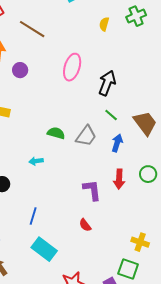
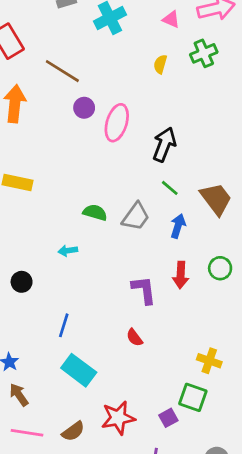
purple circle: (20, 70) -> (84, 108), moved

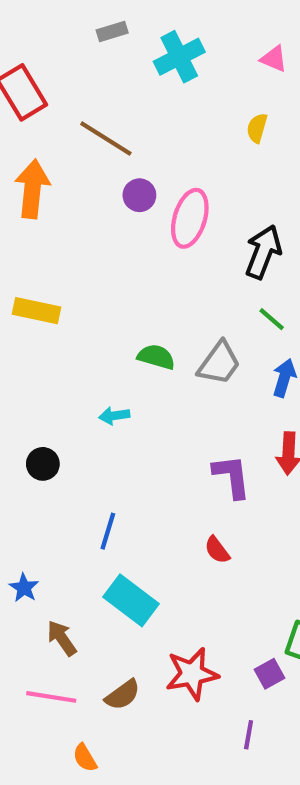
brown arrow: (19, 395) -> (62, 638), moved

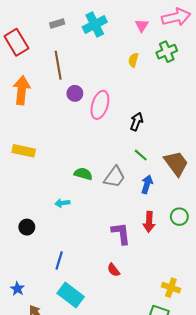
gray rectangle: (112, 31) -> (57, 23), moved
pink triangle: (274, 59) -> (142, 25), turned 40
brown line: (106, 139) -> (58, 65), turned 48
black arrow: (263, 252) -> (137, 122), size x0.7

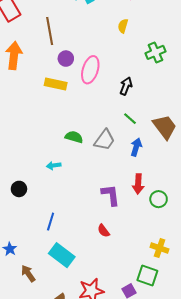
green cross: (167, 52) -> (155, 52), moved
yellow rectangle: (24, 151) -> (56, 84), moved
green circle: (179, 217) -> (159, 199), moved

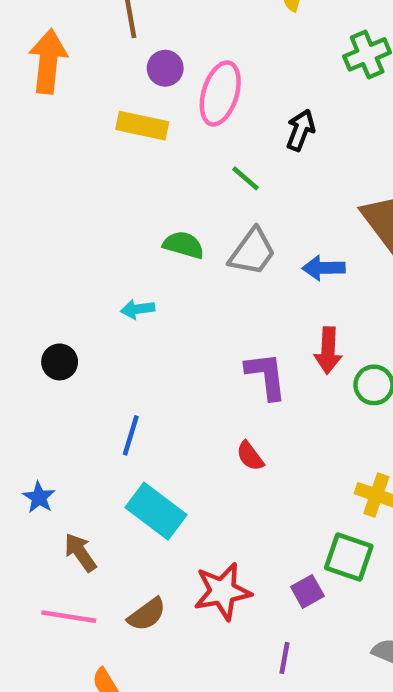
green line: (130, 119) -> (245, 178), moved
blue arrow: (136, 147) -> (323, 268), turned -108

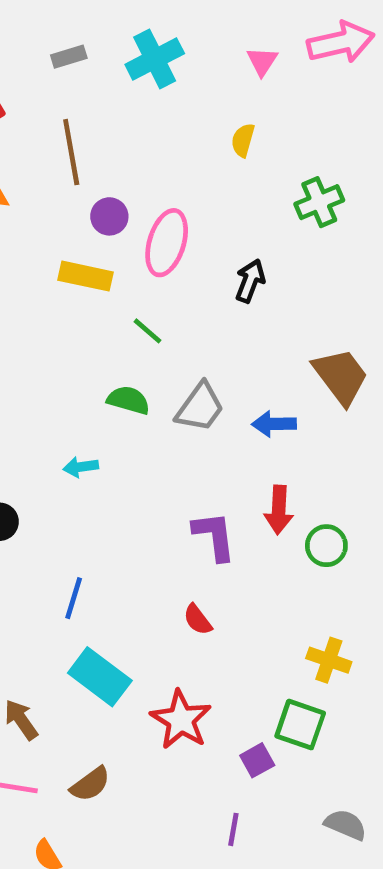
green line: (245, 178) -> (148, 331), moved
red star: (223, 591) -> (181, 720), moved, turned -30

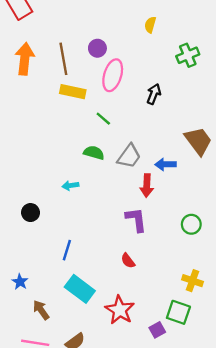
brown line: (71, 152) -> (63, 59), moved
purple circle: (109, 216) -> (97, 48), moved
red arrow: (279, 510) -> (147, 186), moved

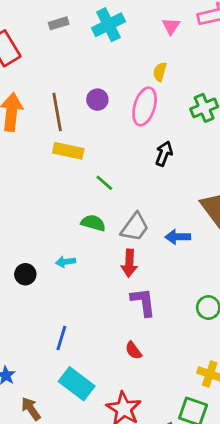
pink ellipse: (113, 75) -> (145, 107), moved
red arrow: (147, 186) -> (129, 263), moved
black circle: (31, 213) -> (25, 274), moved

